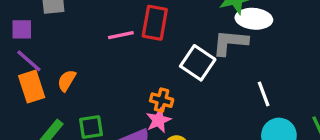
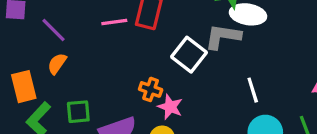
purple line: (29, 61) -> (54, 30), moved
orange rectangle: (32, 87) -> (24, 87), moved
pink star: (159, 120) -> (170, 107), moved, turned -30

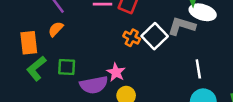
orange cross: (151, 89) -> (132, 38), moved
pink star: (170, 107) -> (116, 72), moved

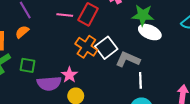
gray L-shape: (182, 26) -> (128, 59), moved
orange cross: (132, 38) -> (86, 47), size x1.5

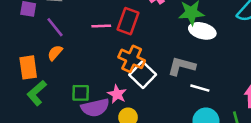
white square: (106, 48) -> (143, 75), moved
green square: (28, 65) -> (81, 93), moved
white line: (140, 80) -> (200, 88), turned -63

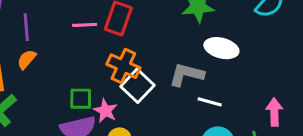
purple line: (55, 27) -> (26, 27), turned 35
white ellipse: (202, 31) -> (221, 48), moved
green square: (81, 93) -> (81, 99), moved

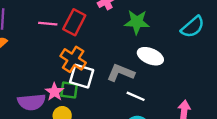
white square: (137, 86) -> (82, 76), turned -35
green square: (81, 99) -> (69, 90), moved

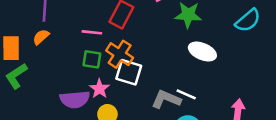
pink line: (48, 24) -> (92, 32), moved
gray L-shape: (121, 73) -> (166, 99), moved
green square: (69, 90) -> (92, 59), moved

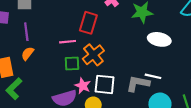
orange cross: (120, 54) -> (93, 55), turned 30
white square: (129, 72) -> (105, 84), moved

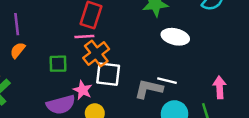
pink line: (68, 42) -> (84, 36), moved
green square: (72, 63) -> (58, 64), moved
white square: (105, 84) -> (108, 74), moved

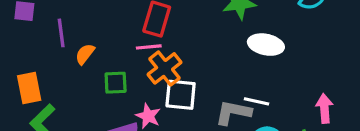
orange semicircle: (18, 50) -> (85, 54), moved

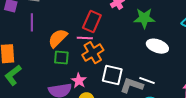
orange semicircle: (85, 54) -> (58, 38), moved, size x1.5
white square: (181, 95) -> (112, 75), moved

